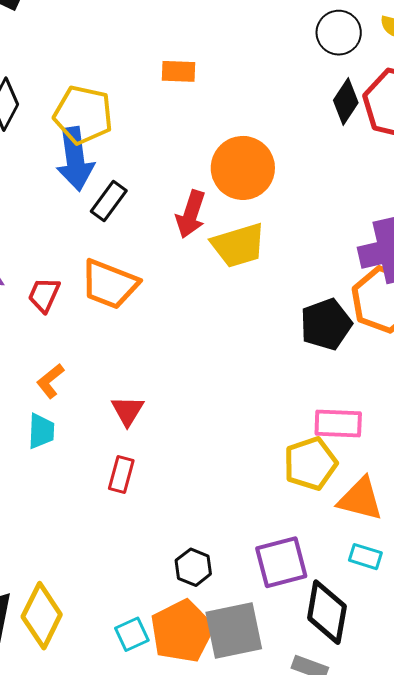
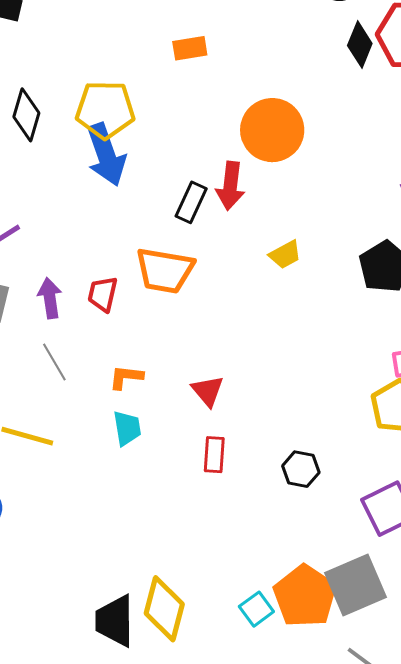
black rectangle: (109, 201) -> (191, 202), moved
yellow trapezoid: (238, 245) -> (285, 255), moved, size x0.6
orange L-shape: (50, 381) -> (126, 377), turned 57
black hexagon: (193, 567) -> (301, 469), moved

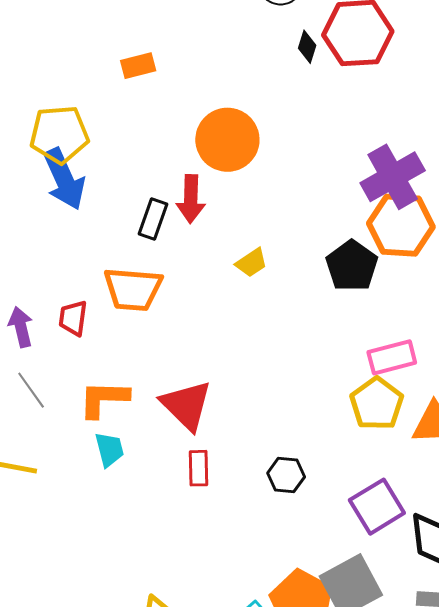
black diamond: (360, 44) -> (307, 47), size x0.7
orange L-shape: (126, 377) -> (104, 399), size x1.5
red triangle: (208, 391) -> (186, 405), size x1.6

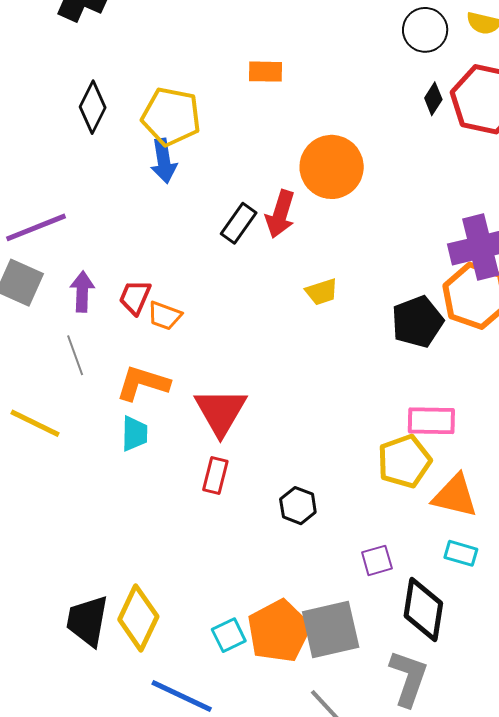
blue arrow: (64, 179) -> (164, 161), size x0.7
orange trapezoid: (133, 289) -> (165, 316), moved, size x0.6
purple square: (377, 507) -> (377, 560), size x0.6

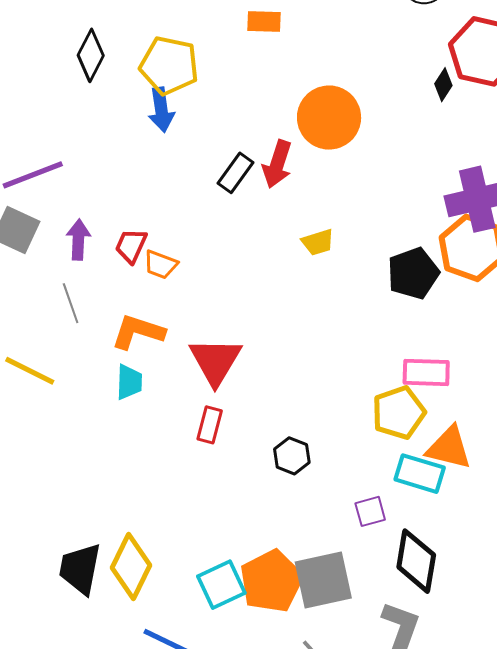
black diamond: (433, 99) -> (443, 85), moved
cyan rectangle: (461, 553) -> (420, 474), moved, size x1.5
cyan square: (229, 635) -> (221, 585), size x1.4

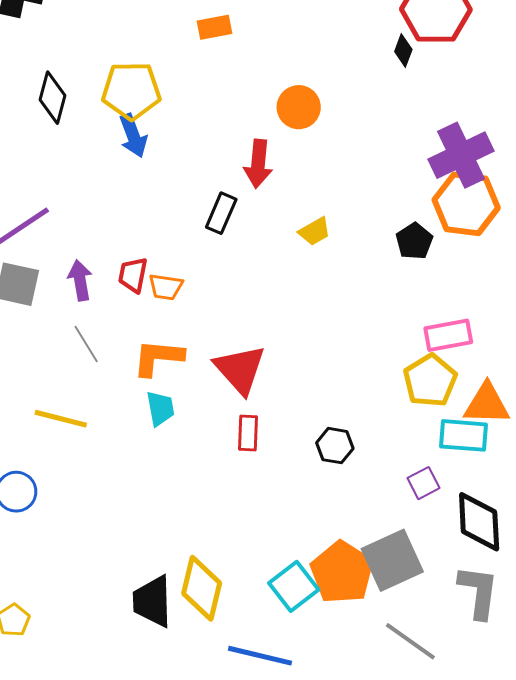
orange circle: (329, 118) -> (299, 107), size x0.7
black rectangle: (235, 173) -> (221, 213), moved
black pentagon: (413, 273) -> (414, 241), size x0.7

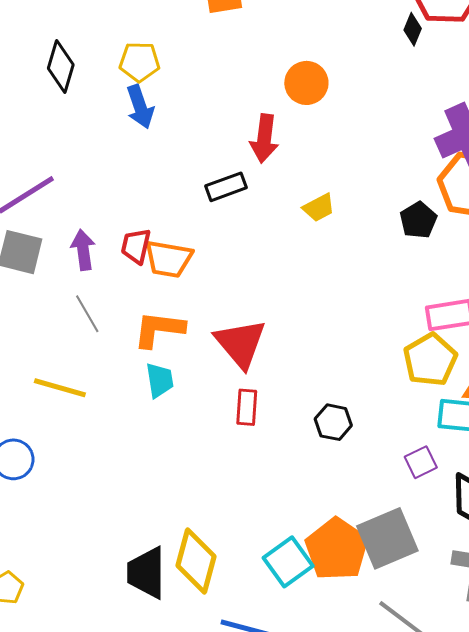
yellow pentagon: (131, 91) -> (140, 62), size x0.7
black rectangle: (221, 213) -> (226, 187), turned 45
orange trapezoid: (166, 287) -> (168, 259), size x1.4

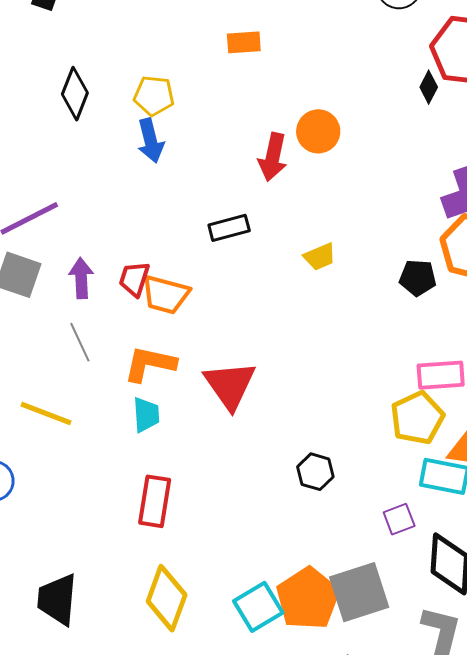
red arrow: (264, 138) -> (273, 157), moved
black pentagon: (418, 220) -> (418, 278), turned 30
red rectangle: (247, 407) -> (155, 501), moved, size x1.4
black trapezoid: (146, 573) -> (57, 599), moved

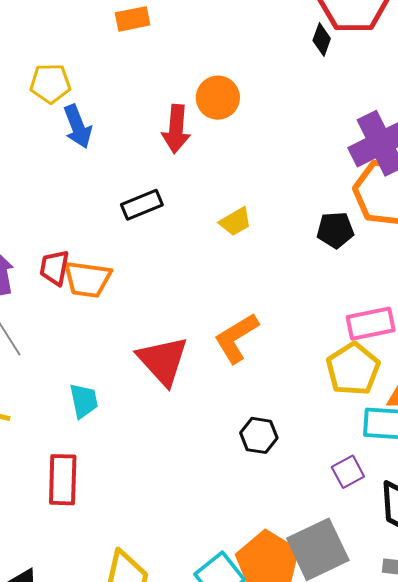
blue arrow: (151, 141) -> (78, 126), moved
orange L-shape: (150, 364) -> (236, 338), moved, turned -36
red rectangle: (155, 501) -> (63, 480), moved

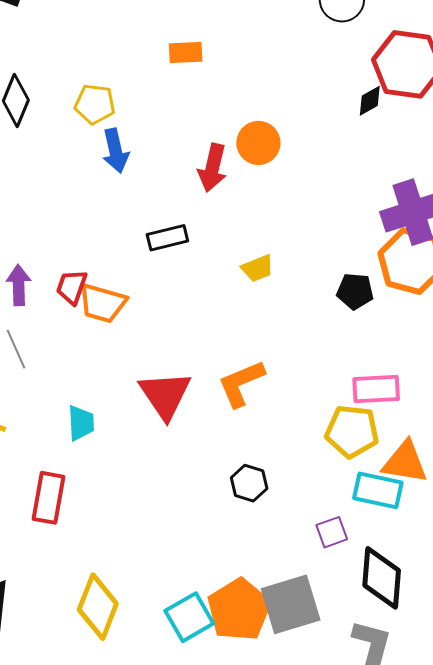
black diamond: (322, 39) -> (370, 101), turned 32
yellow pentagon: (353, 369) -> (352, 431), turned 30

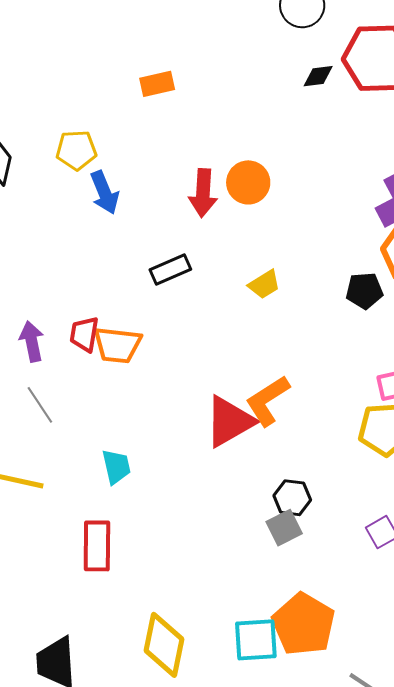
black diamond: (370, 101) -> (318, 76), moved, turned 32
orange circle: (258, 143) -> (248, 182), moved
red triangle: (165, 395) -> (229, 421), moved, turned 44
gray square: (291, 604) -> (284, 528), moved, size x0.6
cyan square: (189, 617) -> (256, 640), turned 36

